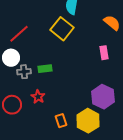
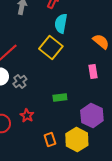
green rectangle: (45, 69) -> (60, 98), moved
gray cross: (24, 72) -> (20, 82), moved, turned -32

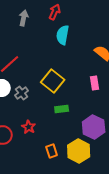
yellow square: (51, 48) -> (53, 81), moved

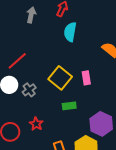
pink rectangle: (95, 83) -> (86, 78), moved

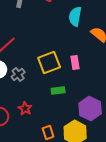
cyan semicircle: (70, 32) -> (75, 16), moved
yellow square: (60, 78) -> (49, 62), turned 30

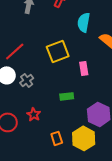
yellow square: (49, 62) -> (58, 51), moved

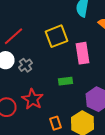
pink rectangle: (84, 68) -> (82, 53), size x1.5
red star: (34, 114) -> (32, 99), size x1.5

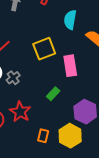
green rectangle: (66, 81) -> (53, 94), turned -40
orange rectangle: (56, 123) -> (43, 136), turned 32

